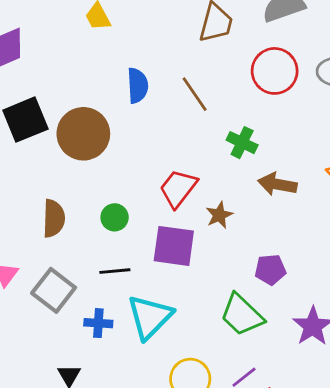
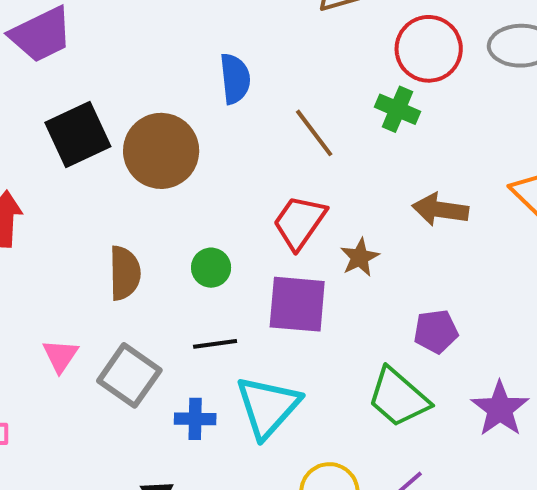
brown line: (195, 94) -> (314, 133), moved
green cross: (242, 143) -> (397, 109), moved

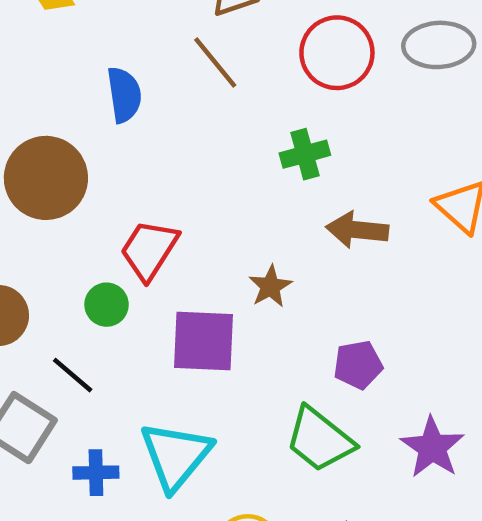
green cross: (397, 109) -> (305, 154), moved, turned -36
brown line: (314, 133) -> (215, 63), moved
red trapezoid: (299, 222) -> (149, 250), moved
black line: (215, 344) -> (73, 375), moved, turned 51

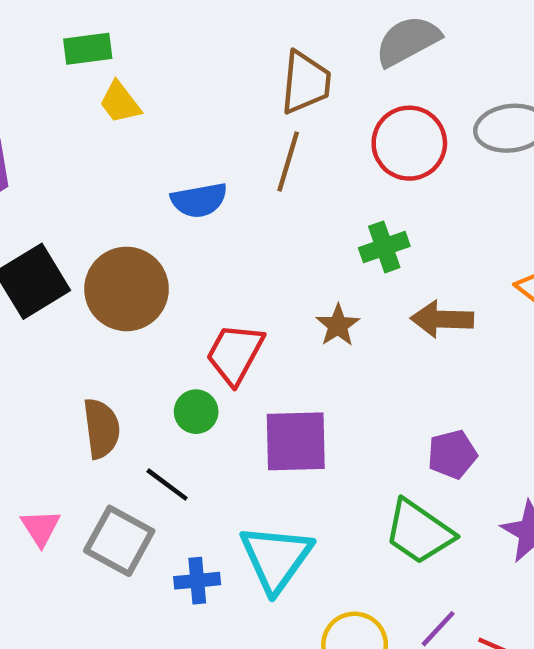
brown line: (215, 63) -> (288, 161), turned 60
blue semicircle: (124, 95) -> (199, 200), turned 92
brown star: (270, 286) -> (338, 325), moved

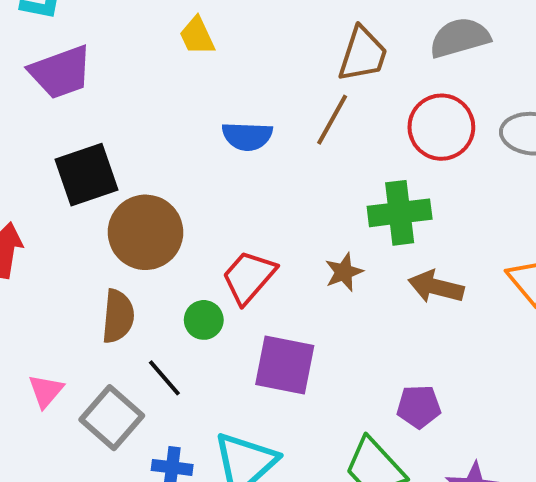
green cross: (384, 247) -> (400, 213), size x1.4
brown circle: (127, 289) -> (145, 232), moved

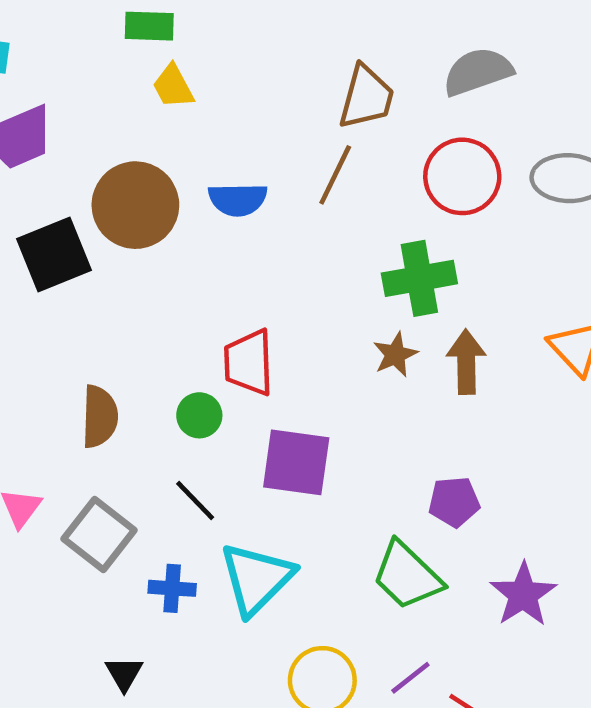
brown circle: (145, 232) -> (135, 205), moved
brown star: (344, 272) -> (395, 355), moved
red trapezoid: (249, 277) -> (249, 363), turned -40
brown arrow: (436, 287) -> (466, 362), turned 78
black line: (164, 378) -> (195, 500), moved

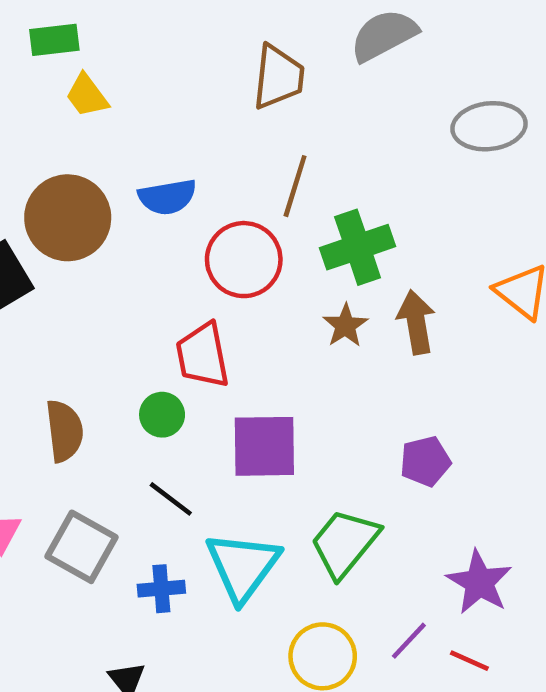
brown line: (335, 175) -> (295, 186), moved
red circle: (462, 176) -> (244, 260), moved
green trapezoid: (407, 576) -> (345, 543), moved, turned 94
purple star: (523, 595) -> (479, 582), moved

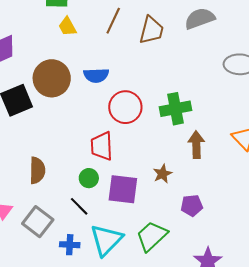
brown line: (295, 186) -> (113, 21), moved
brown star: (345, 326) -> (162, 174), moved
green circle: (162, 415) -> (89, 178), moved

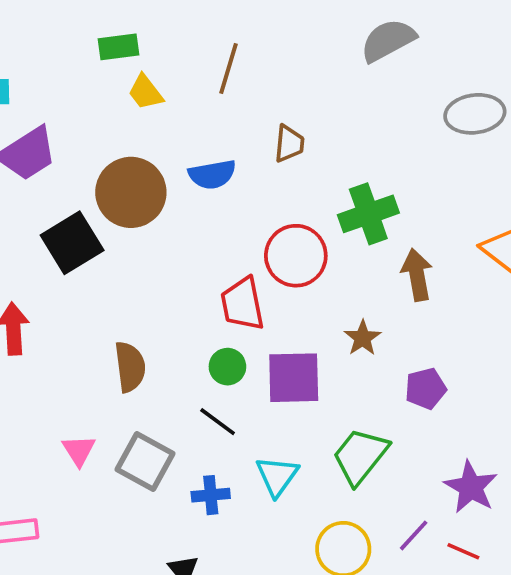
brown trapezoid: (151, 30) -> (289, 144), moved, size x0.7
red circle: (125, 107) -> (296, 256), moved
cyan triangle: (106, 240) -> (277, 476), size x0.7

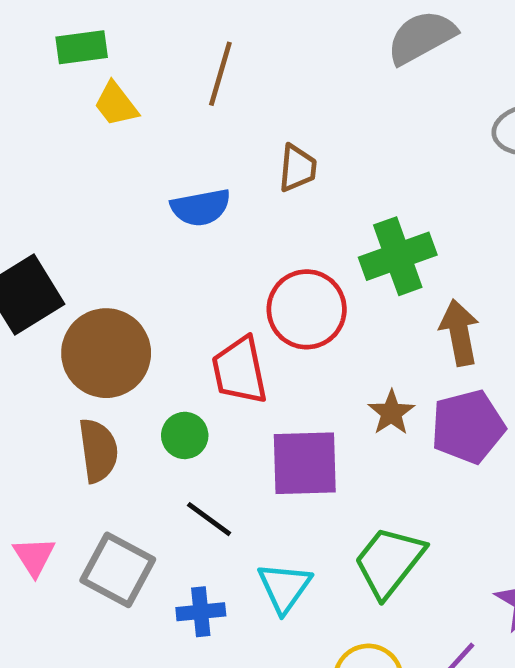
brown circle: (131, 192) -> (106, 353), moved
green circle: (227, 367) -> (185, 435), moved
purple pentagon: (426, 389) -> (468, 427), moved, size x1.4

